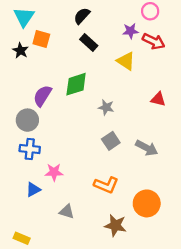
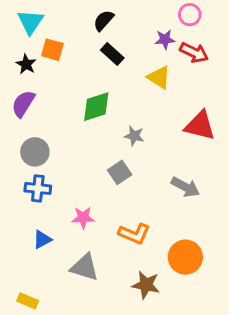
purple semicircle: (42, 96) -> (23, 104), moved
red triangle: (158, 99) -> (200, 126), size x1.6
gray square: (111, 141) -> (120, 172), moved
pink star: (54, 172) -> (83, 218), moved
gray triangle: (67, 212) -> (85, 267), size x1.5

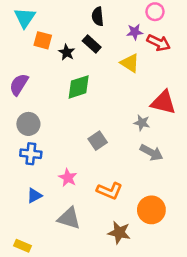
black semicircle: (104, 20) -> (98, 16), moved, turned -48
black star: (26, 64) -> (67, 52), moved
gray star: (134, 136) -> (142, 123), moved
pink star: (83, 218) -> (68, 178), turned 30

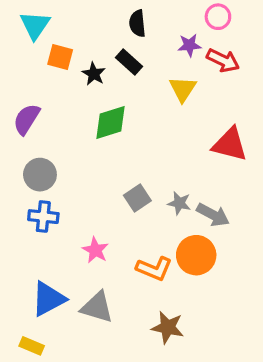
yellow triangle: (130, 63) -> (183, 89), turned 30
gray star: (142, 123) -> (179, 203), moved
blue triangle: (34, 196) -> (48, 299), moved, size x1.6
orange circle: (151, 210) -> (196, 255), moved

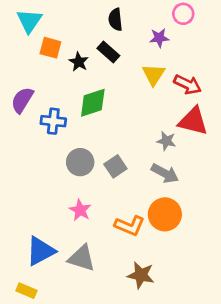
red arrow: (223, 60) -> (187, 84), moved
gray circle: (40, 175) -> (80, 162), moved
gray star: (179, 203) -> (166, 141), moved
gray arrow: (213, 215) -> (165, 173), moved
blue cross: (43, 217) -> (53, 121), moved

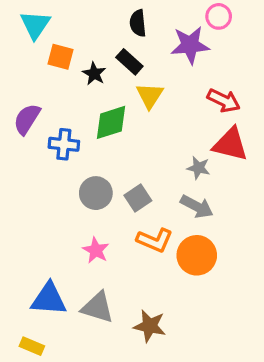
purple star: (159, 38) -> (190, 45), size x1.6
yellow triangle: (154, 75) -> (150, 95), moved
orange L-shape: (130, 226) -> (155, 240), moved
blue triangle: (41, 251) -> (49, 299), turned 32
brown star: (141, 275) -> (150, 326), moved

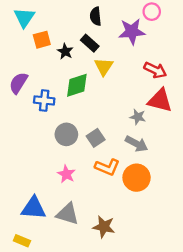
orange square: (61, 57) -> (42, 40), turned -30

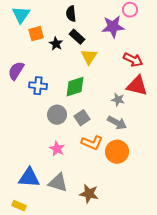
black semicircle: (96, 16) -> (71, 14), moved
green diamond: (77, 85) -> (75, 87), moved

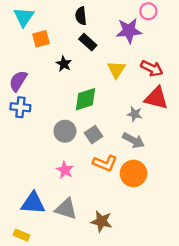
black star: (56, 44) -> (64, 64), moved
yellow triangle: (89, 57) -> (116, 70), moved
blue cross: (38, 86) -> (20, 107), moved

